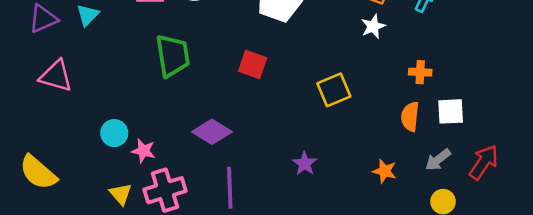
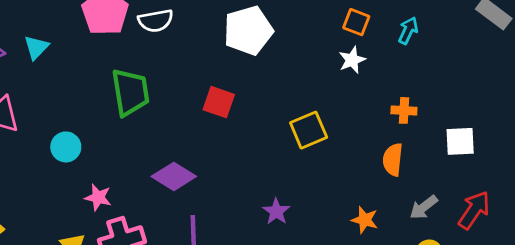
white square: (451, 111) -> (460, 141), moved
cyan circle: (114, 133) -> (66, 147), moved

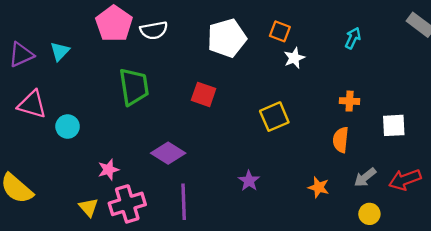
orange square: (356, 22) -> (280, 31), moved
white star: (352, 60) -> (294, 58), moved
cyan circle: (66, 147) -> (68, 127), moved
pink star: (98, 197) -> (108, 170), turned -30
red arrow: (474, 210) -> (405, 180), turned -144

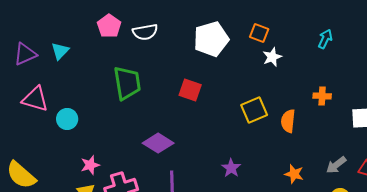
pink pentagon: (114, 24) -> (109, 26), size x0.7
orange semicircle: (341, 140) -> (288, 121), moved
pink star: (108, 170) -> (90, 165), moved

